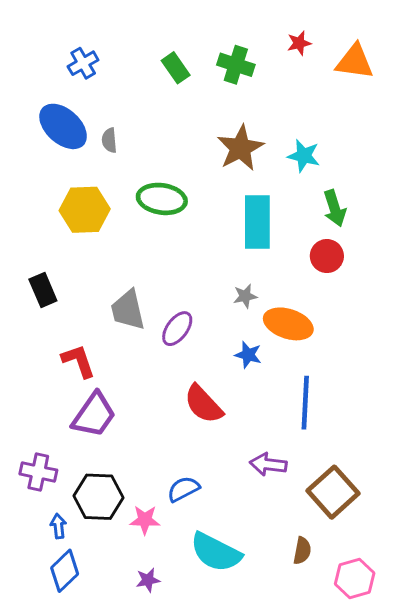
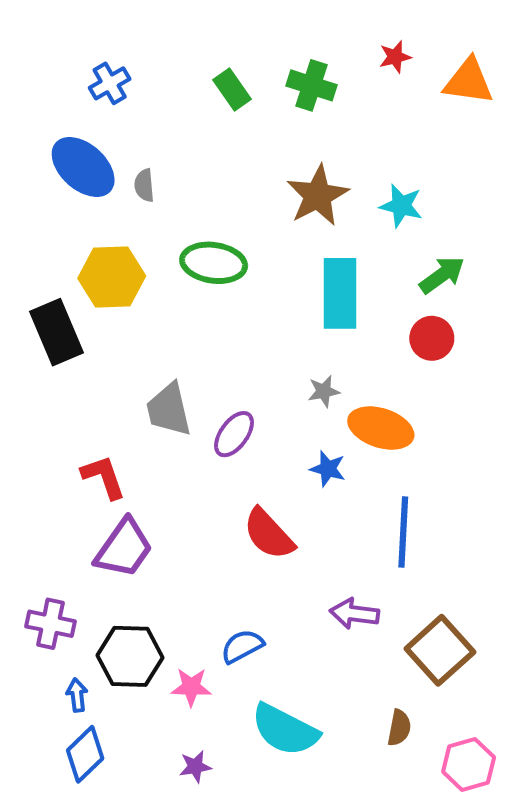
green arrow: (335, 208) -> (442, 275), turned -108
black rectangle: (43, 290) -> (57, 332), moved, size x1.4

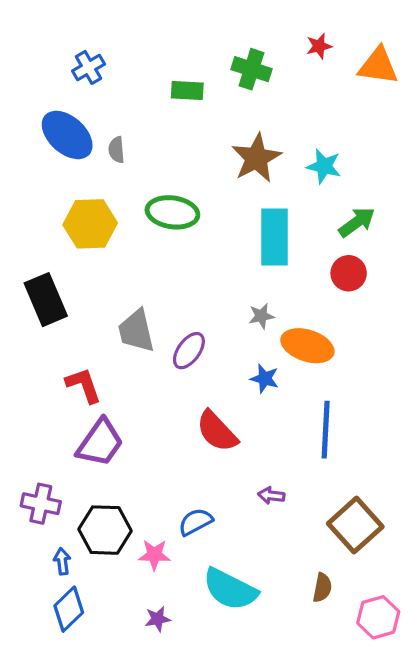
green rectangle: (232, 89) -> (187, 91), moved, turned -52
black rectangle: (57, 332) -> (46, 300), moved
purple arrow: (354, 614) -> (271, 495), moved, size x0.7

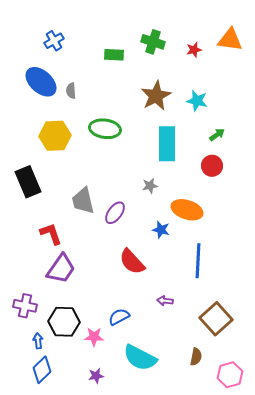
red star: (319, 46) -> (194, 50), moved
green arrow: (357, 222) -> (217, 135), size x0.7
gray star: (261, 316) -> (150, 186), moved

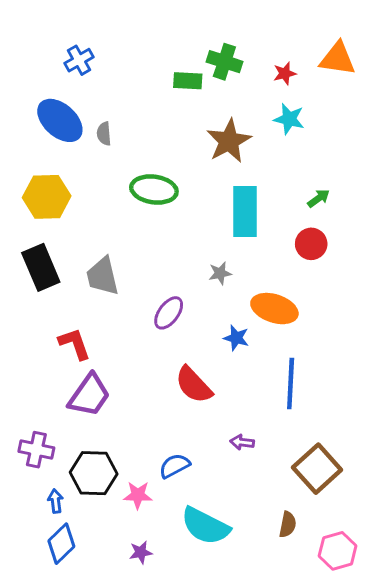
green rectangle: (114, 55) -> (188, 81), moved
cyan star: (197, 101) -> (289, 119), moved
yellow hexagon: (55, 136) -> (47, 197), moved
gray trapezoid: (83, 201) -> (103, 276), moved

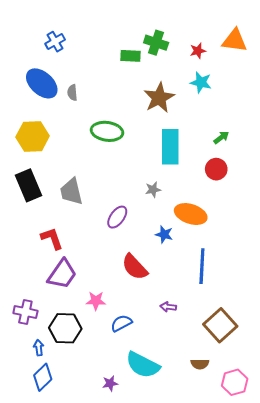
pink star: (138, 495) -> (96, 301), moved
brown semicircle: (288, 525) -> (200, 364), turned 78
purple star: (141, 552) -> (110, 383), moved

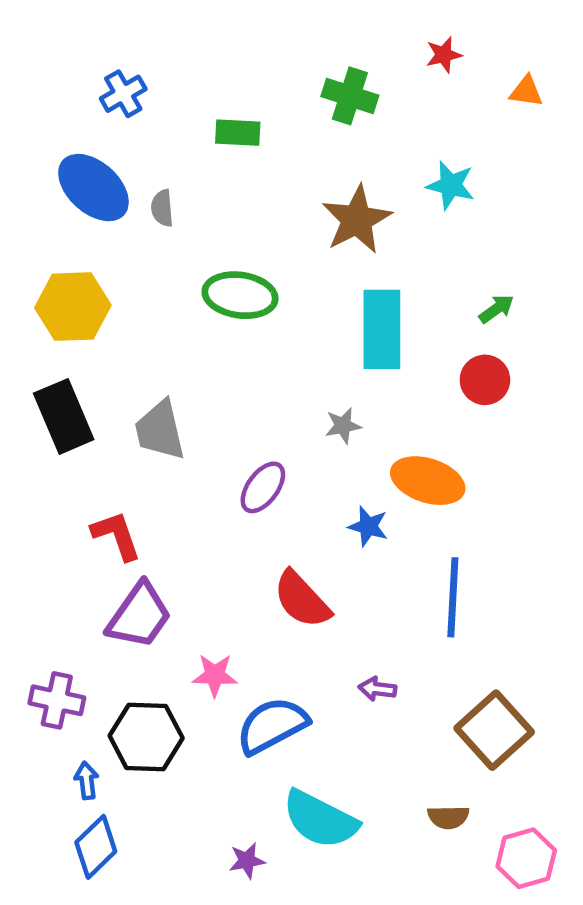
orange triangle: (235, 41) -> (526, 91), size x0.6
red star: (198, 51) -> (444, 55), moved
green rectangle: (131, 56) -> (238, 133), moved
blue semicircle: (121, 323) -> (272, 726), size x1.5

